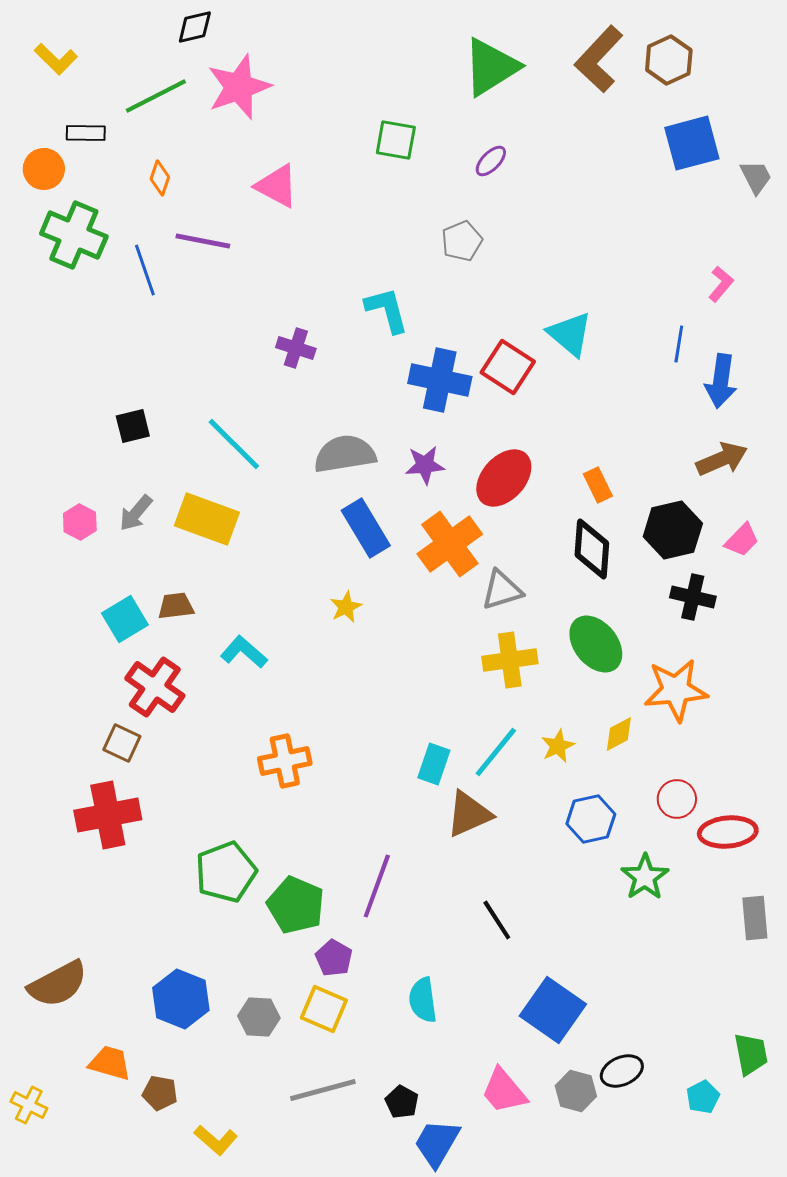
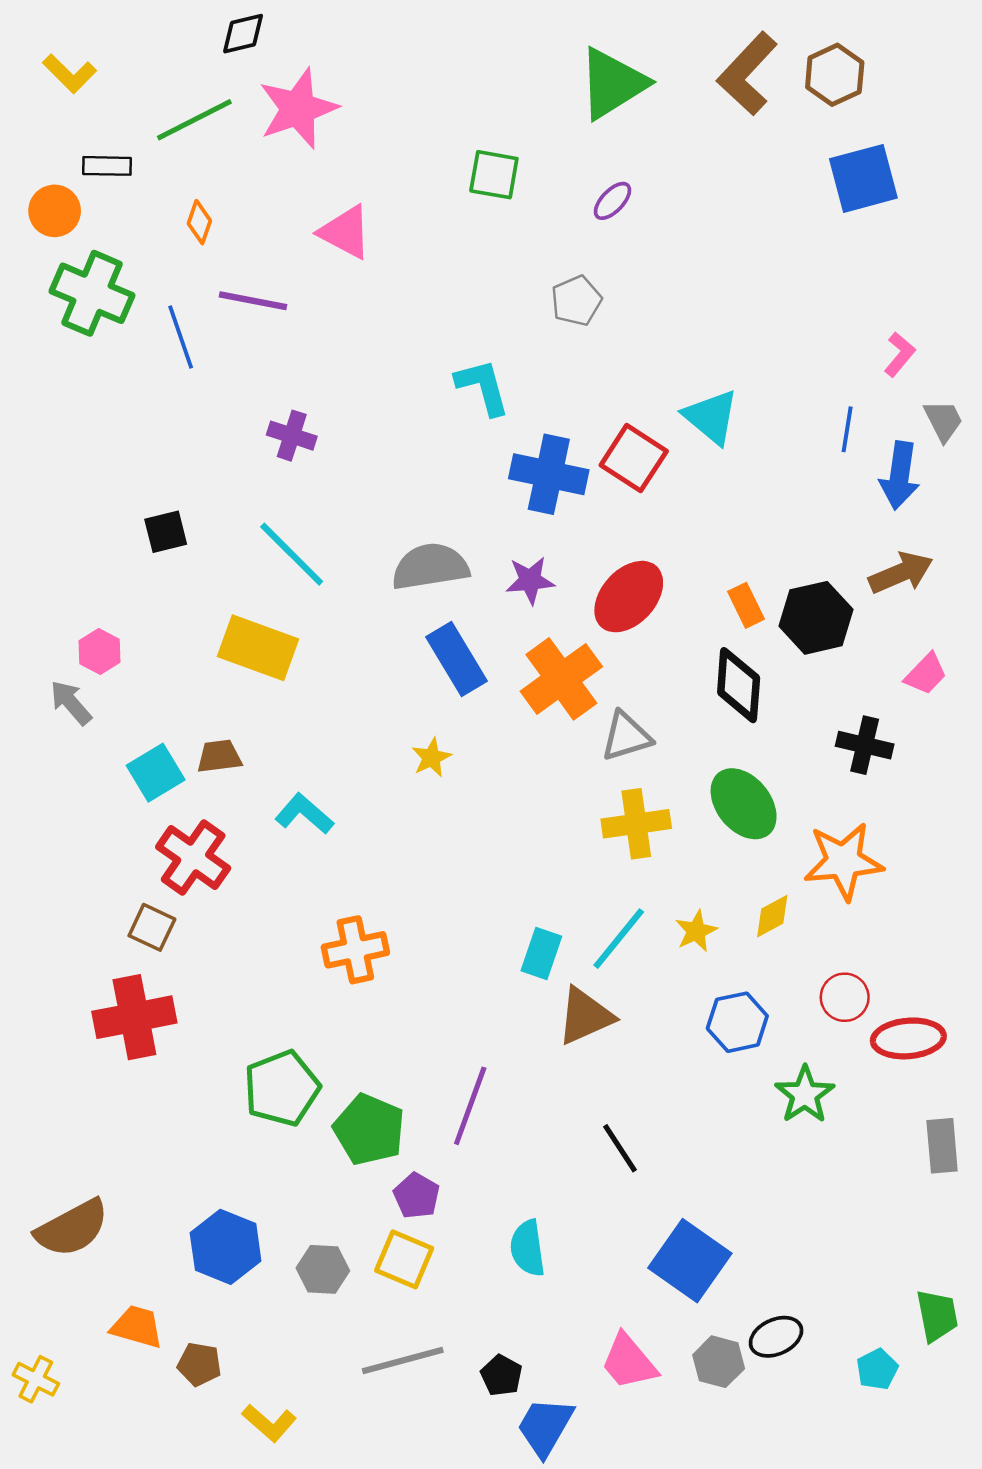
gray trapezoid: (756, 177) -> (943, 421), moved
purple cross: (296, 348) -> (292, 436), moved
gray arrow: (136, 513) -> (71, 703), moved, turned 99
black hexagon: (673, 530) -> (816, 618), moved

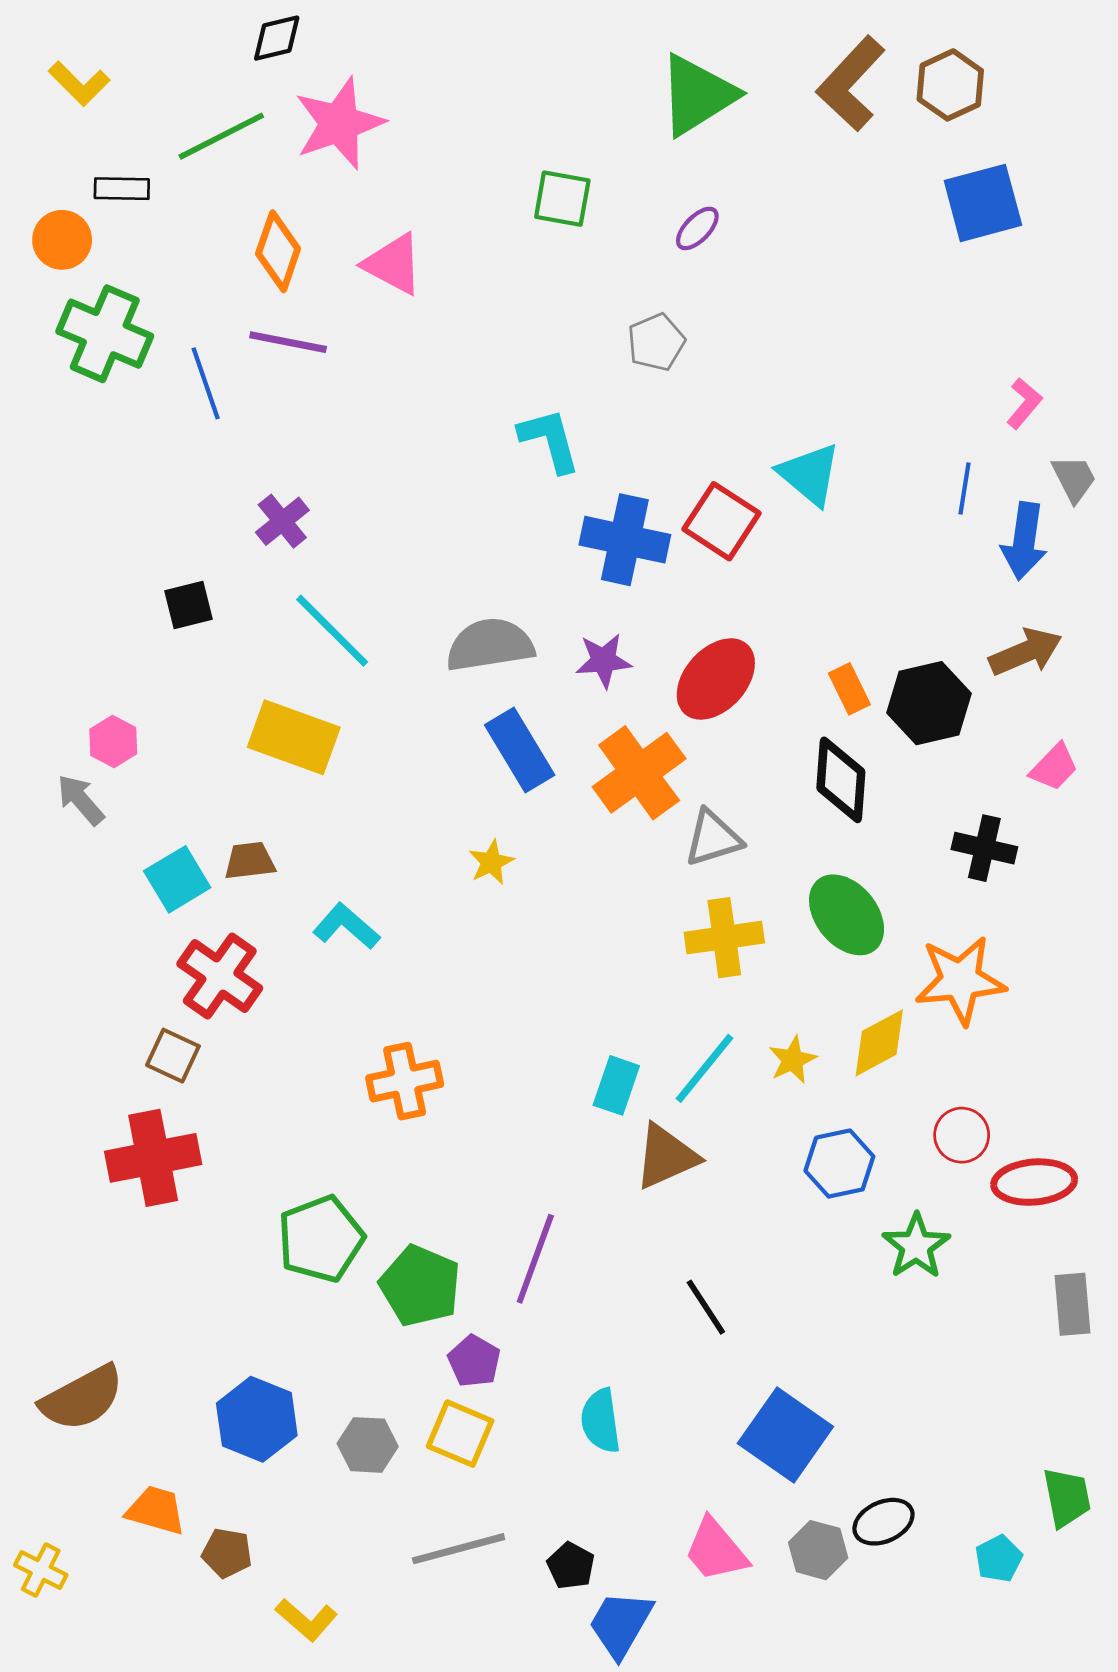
orange diamond: (199, 222) -> (278, 251), moved, size x1.6
purple cross: (292, 436) -> (282, 521), moved, turned 33
yellow diamond: (772, 916) -> (879, 1043), size x1.4

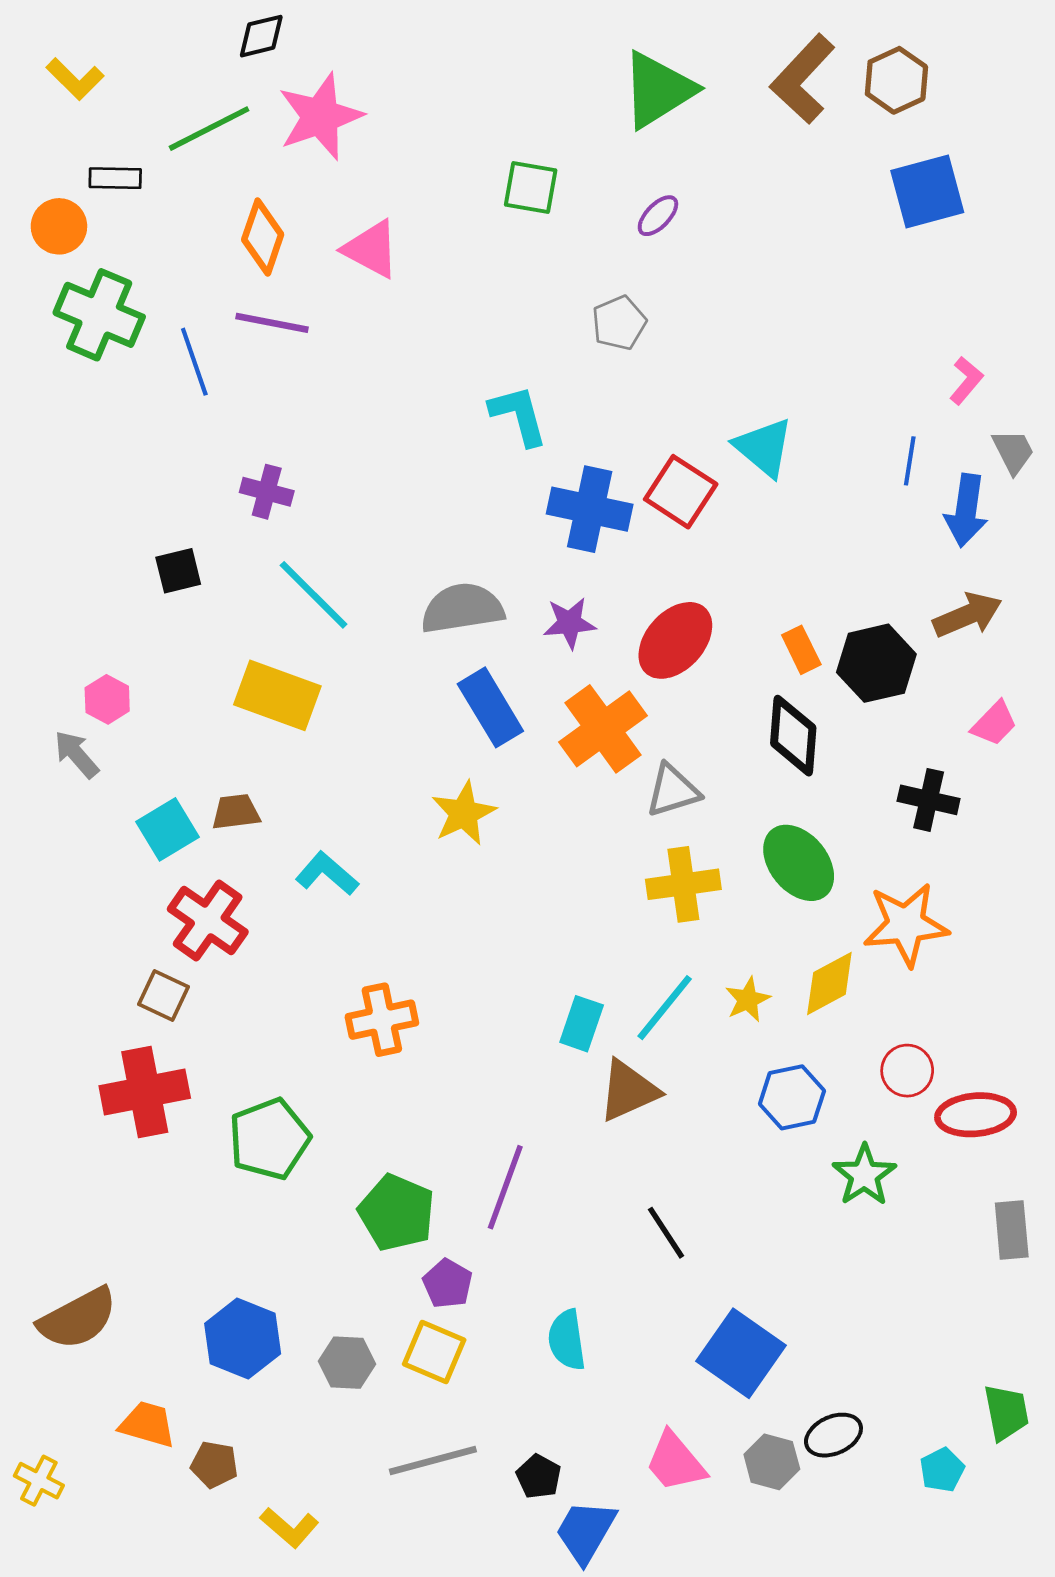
purple cross: (282, 521) -> (267, 492), turned -36
yellow star: (491, 862) -> (464, 813), size x1.5
green pentagon: (321, 1239) -> (269, 1139), moved

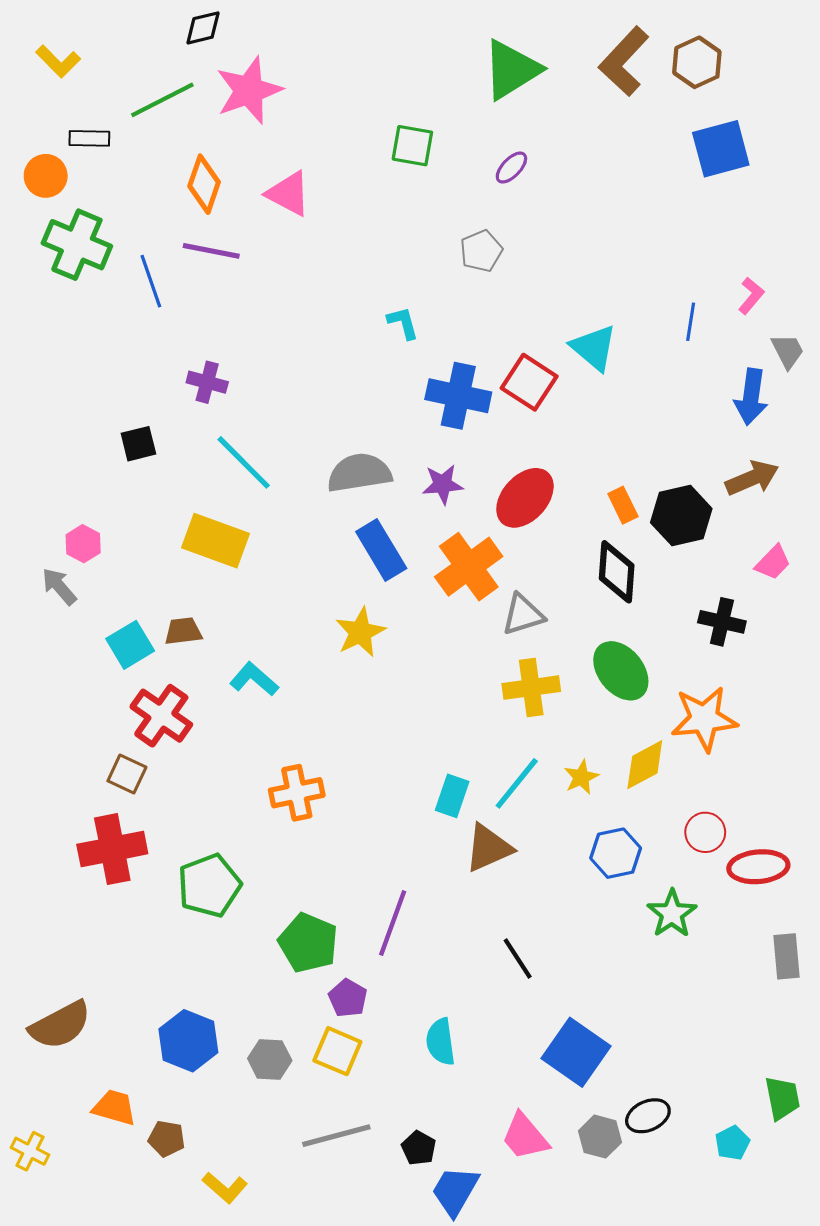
cyan L-shape: (519, 415) -> (403, 323), size x0.7
blue line: (910, 461) -> (691, 322), moved

